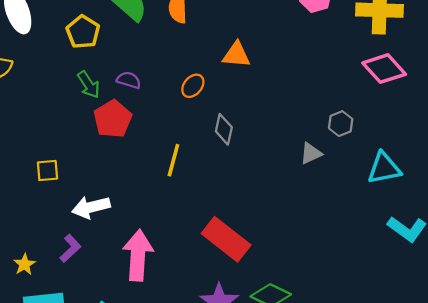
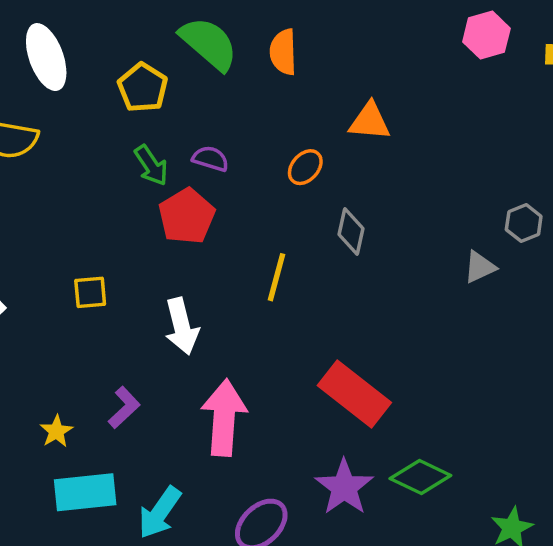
white arrow: (91, 207) -> (182, 326), moved, turned -90

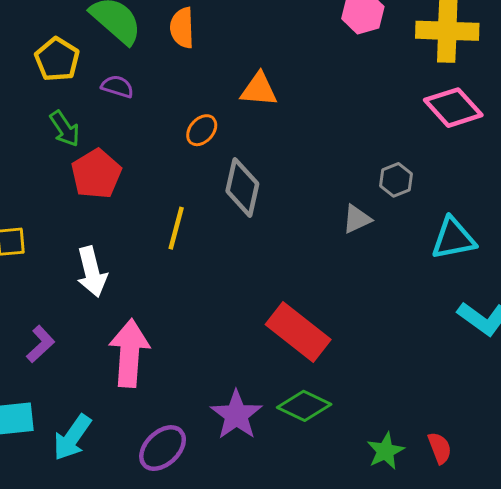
purple semicircle: (210, 159) -> (117, 87), moved
gray diamond: (351, 231) -> (242, 187), size x1.4
red rectangle: (354, 394) -> (298, 332), moved

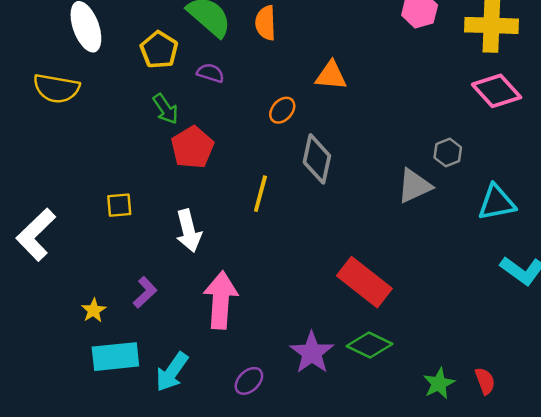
gray triangle: (357, 219) -> (414, 186), size x1.4
purple ellipse: (163, 448) -> (249, 381), size x0.7

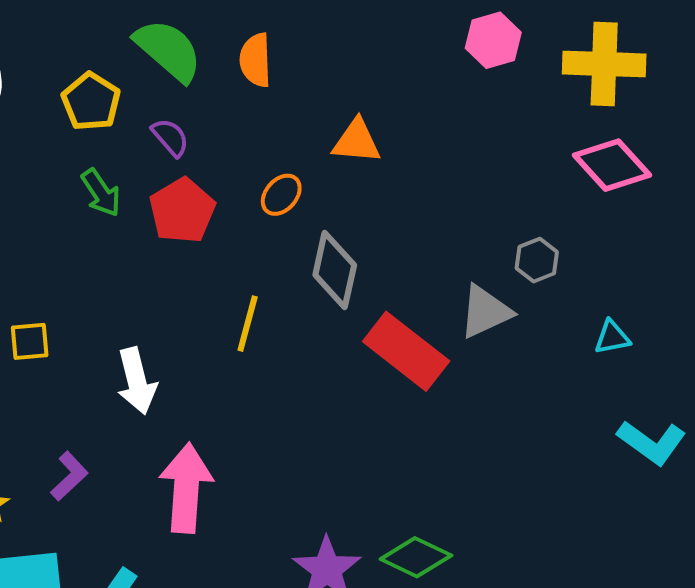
purple semicircle: (210, 73) -> (170, 137), turned 32
red pentagon: (192, 147) -> (182, 211), moved
cyan triangle: (497, 203) -> (612, 337), size x0.6
red rectangle: (364, 282) -> (406, 351), moved

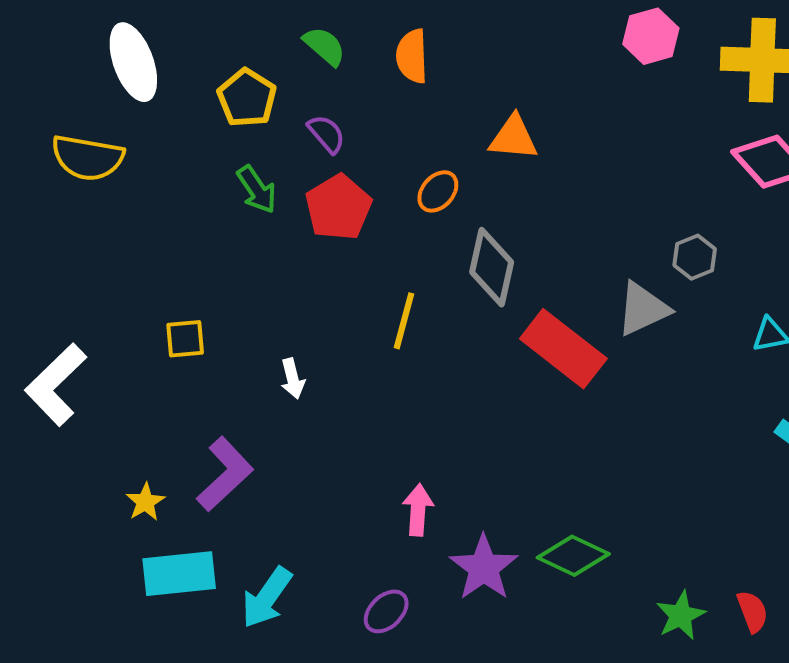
green semicircle: (168, 50) -> (324, 46), size x0.6
white arrow: (137, 381) -> (293, 379), size x0.6
purple L-shape: (69, 476) -> (225, 474), size x1.5
pink arrow: (186, 488) -> (418, 510), moved, size x0.6

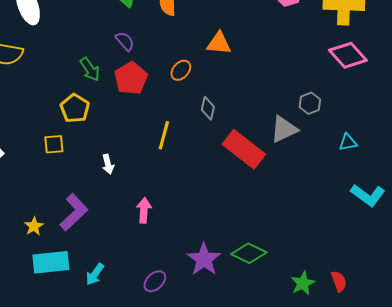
yellow pentagon: (247, 98) -> (75, 108), moved
gray diamond: (492, 267) -> (208, 108), size x0.6
pink arrow: (418, 510) -> (144, 210), moved
cyan arrow: (267, 598) -> (95, 274), size x0.7

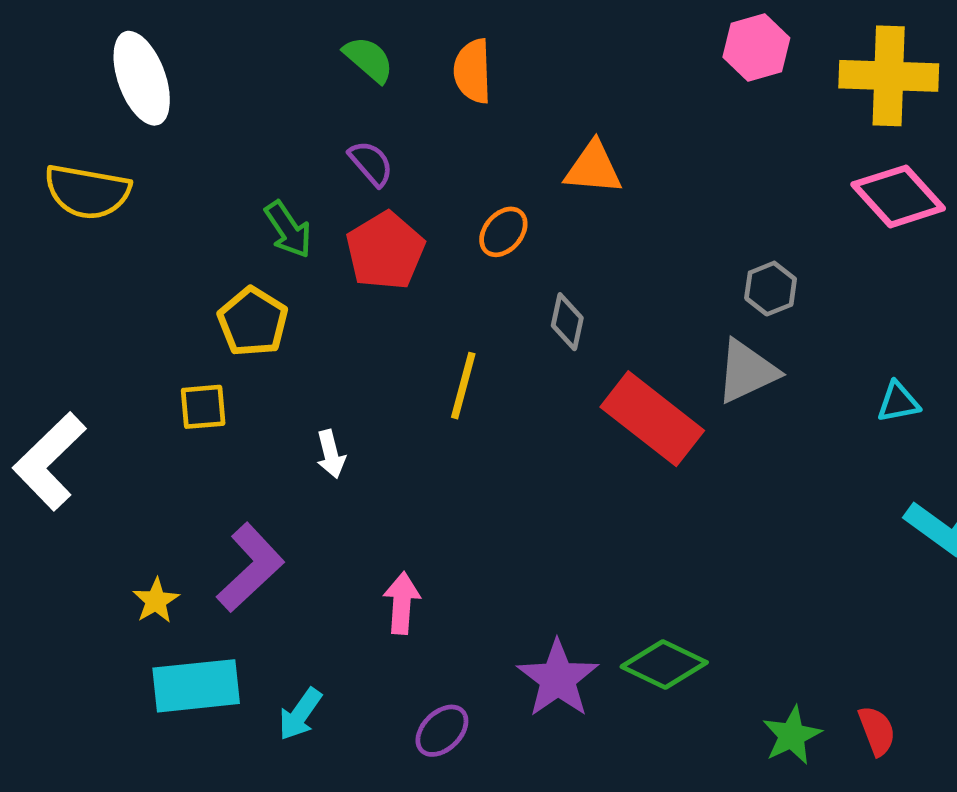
gray hexagon: (310, 103) -> (771, 289), moved
pink arrow: (144, 210) -> (402, 603), moved

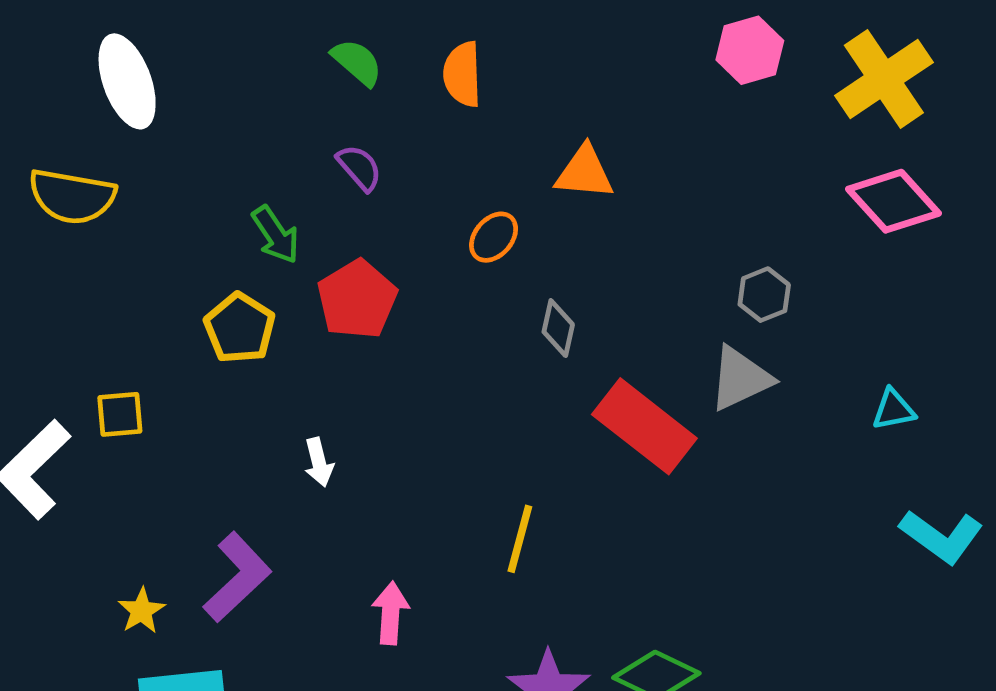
yellow cross: (889, 76) -> (884, 79), turned -36
red pentagon: (385, 251) -> (357, 299), moved
yellow line: (463, 386) -> (520, 539), moved
yellow square: (203, 407) -> (120, 414), moved

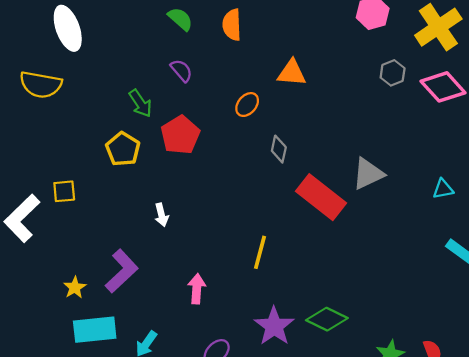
gray hexagon: (764, 295) -> (393, 73), moved

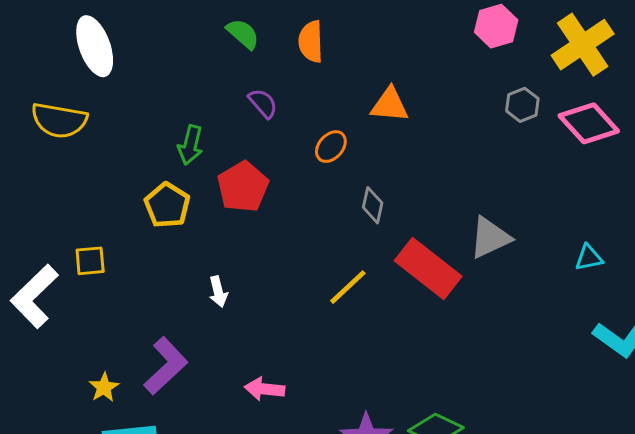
purple semicircle: (181, 71) -> (263, 103), moved
green arrow: (140, 103) -> (190, 145), turned 48
yellow line: (260, 252) -> (348, 287), moved, turned 32
pink arrow: (197, 289) -> (265, 389), turned -88

